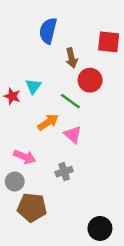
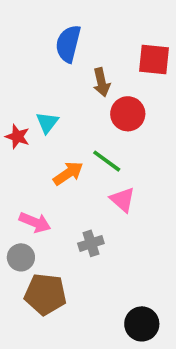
green line: (70, 101) -> (107, 161), moved
pink triangle: (73, 135) -> (123, 200), moved

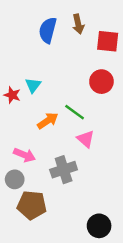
brown arrow: (101, 82) -> (78, 24), moved
red circle: (128, 114) -> (101, 82), moved
gray cross: (91, 243) -> (64, 170), size x1.5

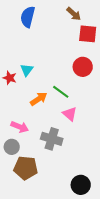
brown arrow: (78, 24) -> (74, 14), moved, turned -35
blue semicircle: (48, 30) -> (28, 17), moved
gray cross: (64, 170) -> (52, 139), turned 35

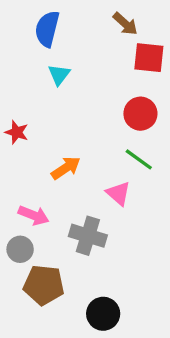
cyan triangle: (27, 70) -> (59, 75), moved
green line: (61, 92) -> (139, 159), moved
black circle: (81, 185) -> (103, 314), moved

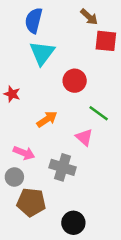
cyan triangle: (59, 75) -> (42, 53), size x1.6
red circle: (140, 114) -> (75, 81), moved

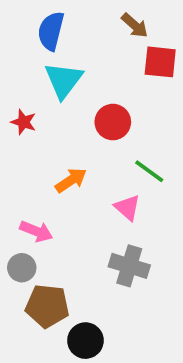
red star: (12, 94) -> (24, 122), moved
gray cross: (63, 167) -> (129, 266), moved
black circle: (73, 223) -> (85, 341), moved

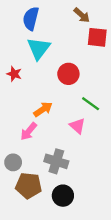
pink arrow: (36, 231) -> (29, 131), moved, turned 108
gray cross: (129, 266) -> (56, 161), moved
black circle: (85, 341) -> (63, 196), moved

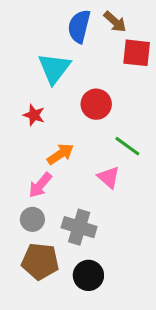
blue semicircle: (31, 19) -> (79, 26), moved
red star: (14, 74) -> (34, 115), moved
gray circle: (13, 162) -> (32, 219), moved

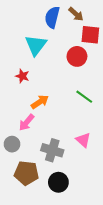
red circle: (96, 104) -> (77, 56), moved
pink triangle: (109, 177) -> (83, 140), moved
gray circle: (32, 219) -> (12, 144), moved

